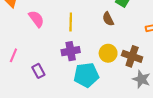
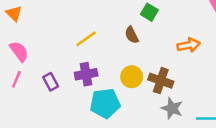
pink semicircle: (36, 19) -> (19, 51), moved
yellow line: (71, 22) -> (86, 39), turned 54
purple rectangle: (38, 71) -> (51, 82), moved

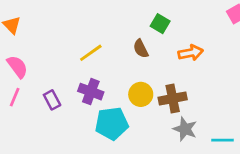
orange arrow: (189, 45) -> (191, 53), moved
purple cross: (86, 74) -> (91, 92), turned 30
brown cross: (161, 81) -> (173, 99), turned -30

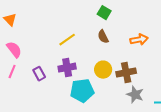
green square: (160, 24) -> (104, 13), moved
purple cross: (91, 92) -> (67, 68), turned -30

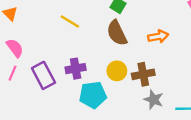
brown semicircle: (103, 37) -> (117, 33), size x1.6
yellow line: (67, 40) -> (70, 22), moved, turned 66
purple rectangle: (39, 74) -> (43, 75), size x1.6

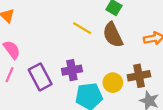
yellow line: (70, 22) -> (82, 28), moved
yellow circle: (117, 71) -> (113, 83), moved

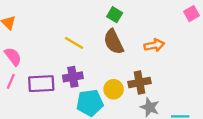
yellow line: (82, 28) -> (74, 43), moved
purple rectangle: (40, 77) -> (41, 84), turned -65

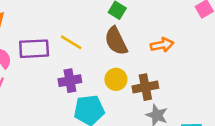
purple rectangle: (41, 84) -> (34, 49), moved
yellow circle: (114, 89) -> (116, 79), moved

